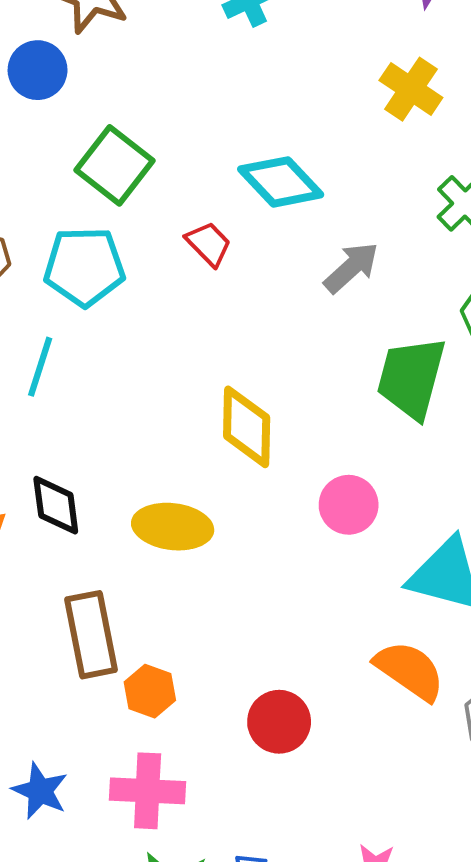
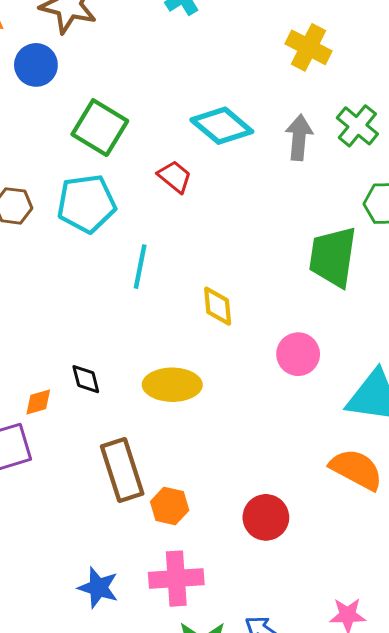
gray arrow: (351, 268) -> (299, 137), moved, turned -36
cyan line: (40, 367) -> (140, 267), moved
yellow diamond: (247, 427) -> (218, 306), size x0.7
black diamond: (56, 505) -> (86, 379), size x0.7

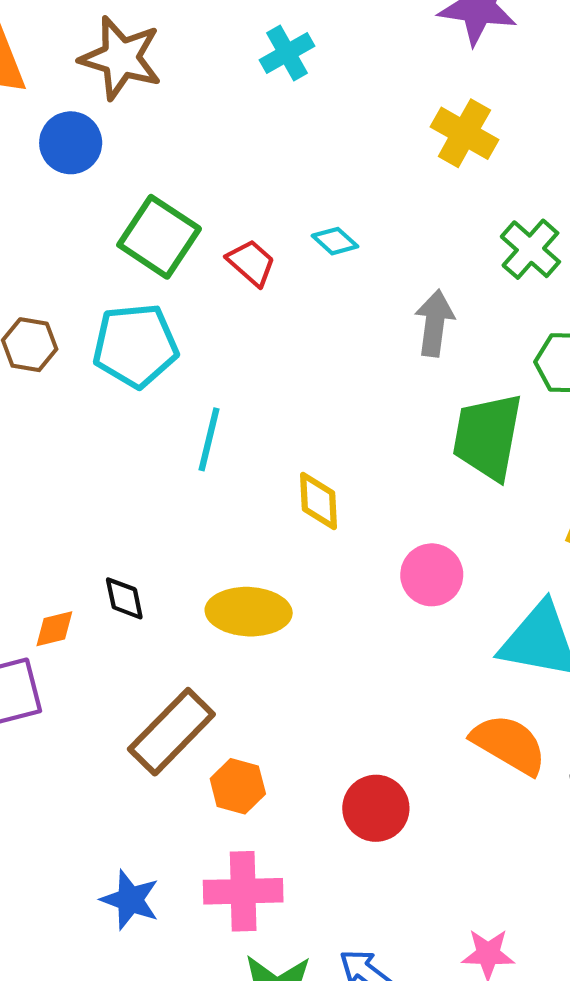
cyan diamond: (222, 126) -> (335, 241), size x0.5
gray arrow: (299, 137) -> (435, 323), moved
red trapezoid: (175, 177) -> (251, 263), moved
brown rectangle: (122, 470) -> (171, 732), turned 60

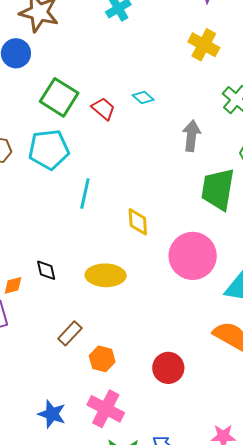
pink circle: (432, 575) -> (193, 256), size x1.6
brown rectangle: (171, 732) -> (70, 333), size x0.6
pink cross: (243, 891) -> (106, 409), turned 30

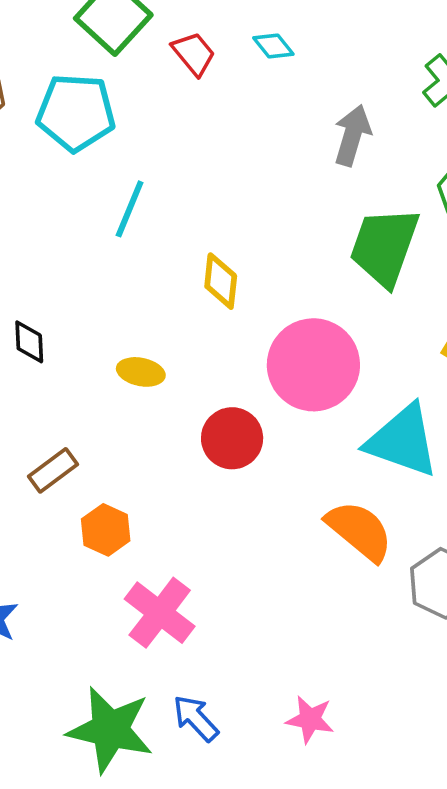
yellow ellipse: (106, 275) -> (141, 372), size x0.6
red circle: (168, 368) -> (232, 438), moved
pink cross: (106, 409) -> (160, 613), moved

